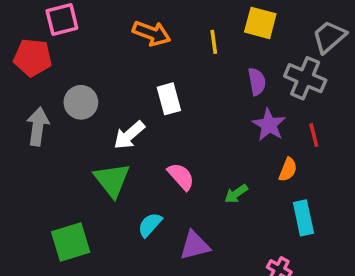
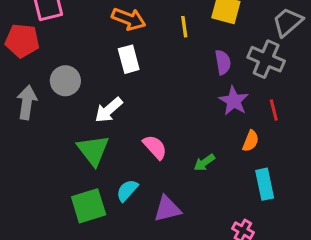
white rectangle: (169, 99) -> (129, 59), moved
green square: (71, 242) -> (89, 206), moved

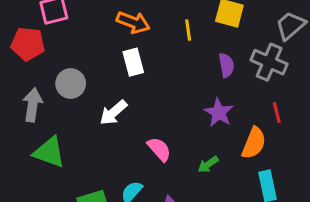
purple star: (234, 101) -> (219, 113), moved
orange semicircle: (251, 141) -> (254, 143), size x1.5
green triangle: (93, 150) -> (49, 152), moved, turned -32

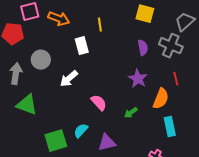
orange arrow: (133, 22) -> (59, 19), moved
yellow line: (188, 30) -> (100, 25), moved

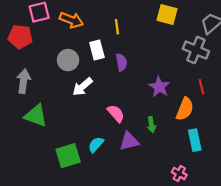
purple semicircle: (143, 48) -> (121, 62), moved
gray circle: (41, 60) -> (68, 60), moved
green arrow: (131, 113) -> (151, 125), turned -64
purple triangle: (107, 143) -> (129, 141), moved

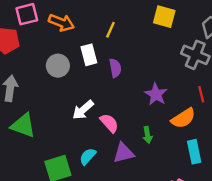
yellow line: (117, 27) -> (110, 30), turned 32
white arrow: (82, 87) -> (83, 110), moved
orange semicircle: (185, 109) -> (183, 118), turned 35

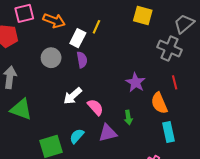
white rectangle: (89, 55) -> (78, 38), moved, turned 42
purple semicircle: (115, 68) -> (82, 60), moved
orange semicircle: (183, 118) -> (159, 103), turned 100

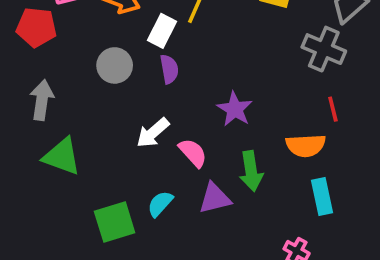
purple star: (136, 82) -> (235, 109), moved
orange semicircle: (159, 103) -> (306, 146), turned -70
green arrow: (128, 117) -> (251, 171), size x1.5

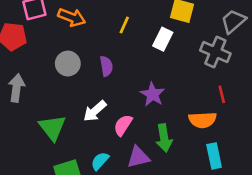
white rectangle: (162, 31) -> (163, 39), moved
pink semicircle: (193, 153) -> (123, 125), turned -105
green triangle: (62, 156) -> (52, 128), moved, turned 32

